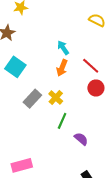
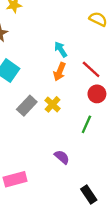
green line: (62, 121) -> (86, 124), moved
purple semicircle: (81, 139) -> (62, 157), moved

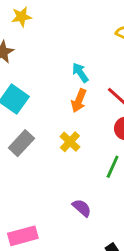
gray rectangle: (27, 106) -> (21, 143), moved

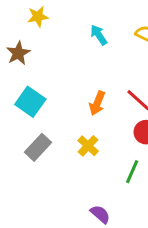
cyan arrow: (80, 73) -> (99, 35), moved

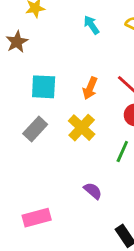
cyan square: (30, 102) -> (44, 87), moved, turned -32
yellow cross: (88, 146) -> (82, 128), size x1.4

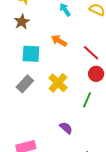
brown star: (17, 42) -> (22, 22), moved
orange arrow: (90, 88) -> (59, 41), moved, turned 98

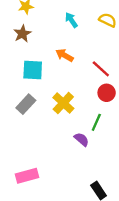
purple semicircle: (66, 128) -> (82, 139), moved

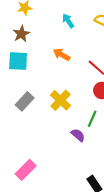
cyan square: (33, 70) -> (18, 61), moved
pink rectangle: (27, 176) -> (26, 170), turned -30

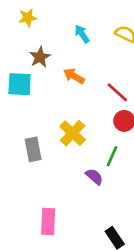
brown star: (21, 34) -> (40, 57), moved
gray rectangle: (25, 101) -> (33, 149), moved, turned -54
pink rectangle: (26, 170) -> (48, 221), moved, turned -42

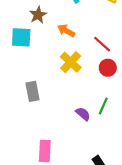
yellow cross: (73, 133) -> (71, 62), moved
green line: (112, 156) -> (103, 106), moved

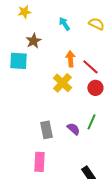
orange arrow: (66, 31) -> (70, 59), moved, turned 56
gray rectangle: (32, 91) -> (46, 130), moved

